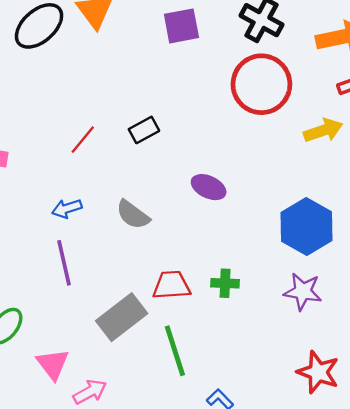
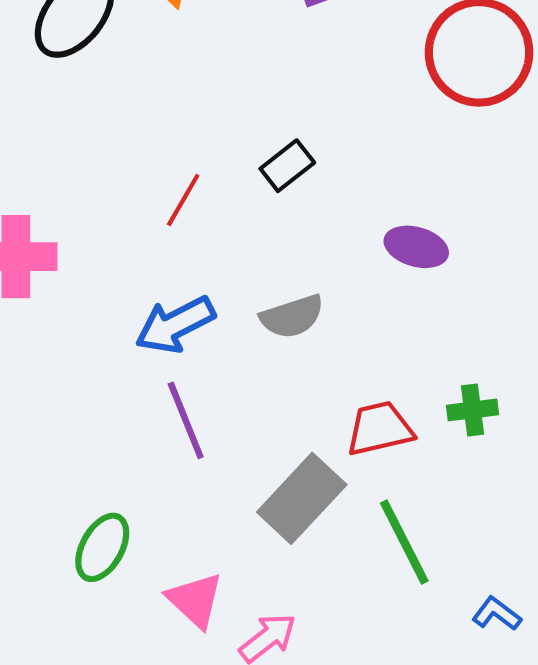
blue arrow: (67, 208) -> (175, 325), size x1.5
gray semicircle: (133, 215) -> (292, 317), turned -45

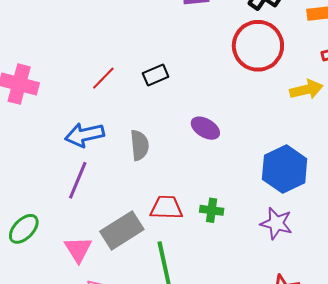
gray semicircle: (292, 317) -> (140, 145), turned -92
purple line: (186, 420) -> (78, 180), turned 30
pink triangle: (195, 600) -> (78, 249), moved

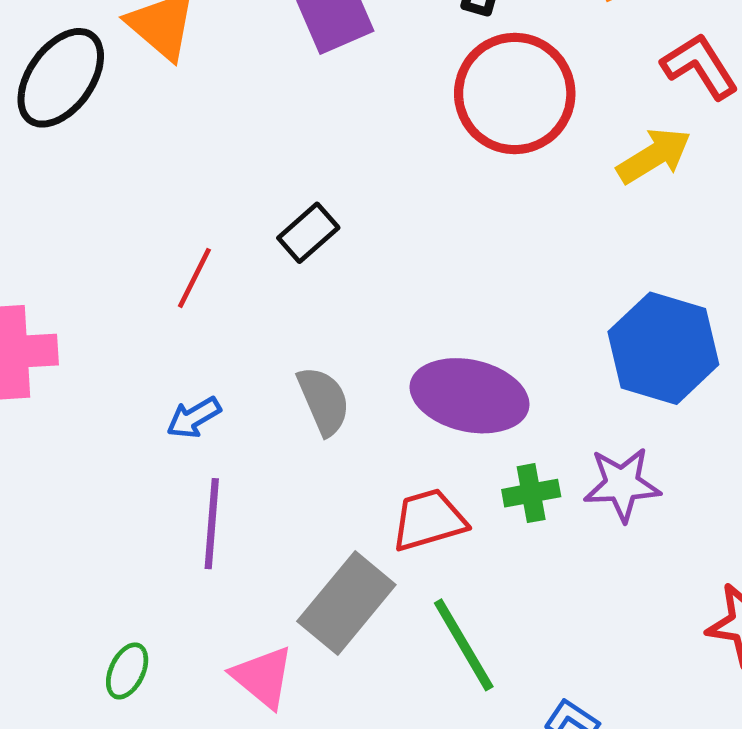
purple ellipse: (205, 128) -> (469, 396), moved, size x1.6
blue arrow: (84, 135) -> (194, 418), size x0.6
purple star: (276, 223) -> (622, 484), moved
green ellipse: (24, 229) -> (127, 671), size x0.7

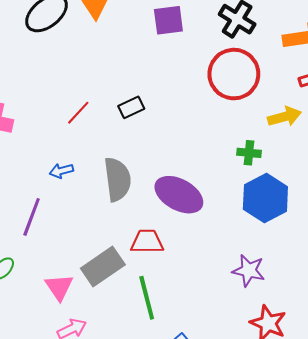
gray semicircle: (324, 401) -> (117, 179), size x1.4
purple star: (622, 484) -> (249, 270), moved
green cross: (531, 493) -> (249, 153), moved
purple line: (212, 524) -> (32, 217), moved

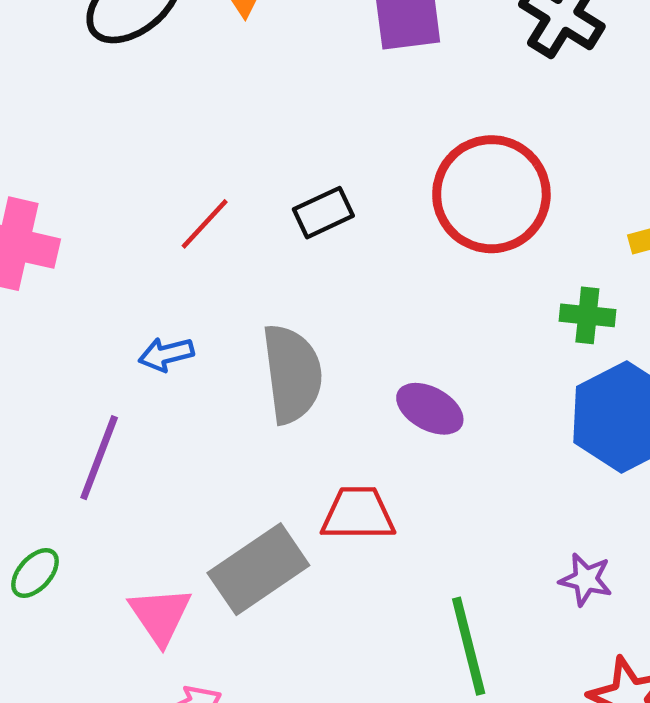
red circle: (234, 74) -> (491, 194), moved
purple ellipse: (179, 195) -> (430, 409), size x0.6
purple star: (249, 270) -> (586, 579), size x0.7
green line: (147, 298) -> (469, 646), moved

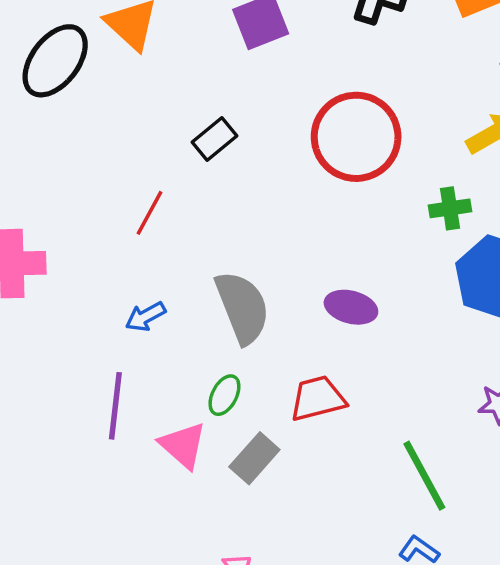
black rectangle: (323, 213) -> (215, 139), moved
gray rectangle: (258, 569) -> (254, 458), size x0.7
green ellipse: (35, 573) -> (224, 395), moved
pink triangle: (160, 615) -> (183, 445), moved

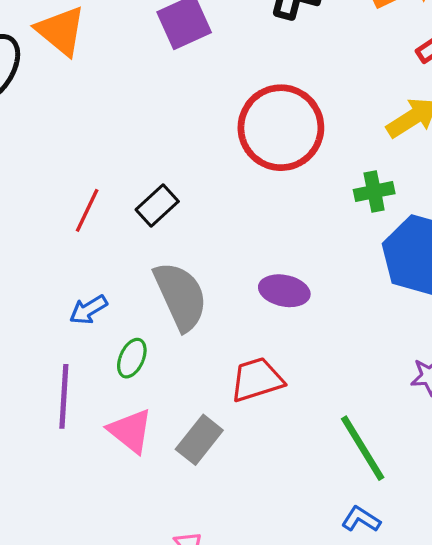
black rectangle: (215, 139) -> (157, 205), moved
green ellipse: (224, 395) -> (132, 358), moved

